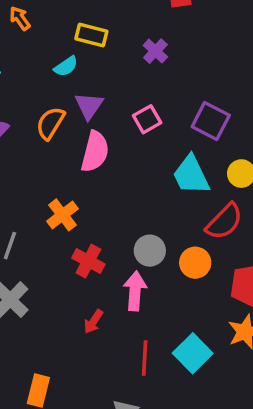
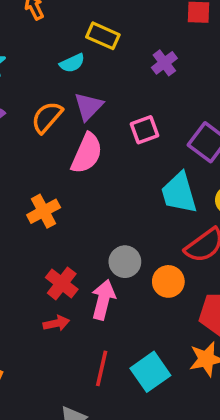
red cross: (88, 261) -> (62, 283), moved
red arrow: (93, 322) -> (56, 323), turned -145

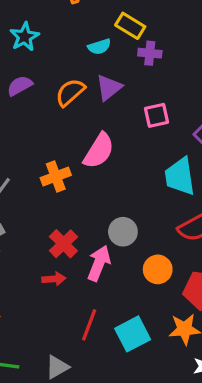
purple cross: (164, 63) -> (150, 53), moved, turned 35
pink semicircle: (87, 153) -> (99, 151), moved
orange circle: (168, 281) -> (158, 269), moved

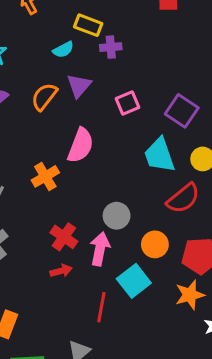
cyan square: (133, 334) -> (134, 281), moved

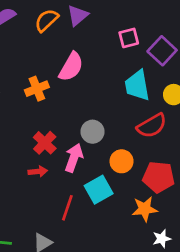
pink square: (128, 103) -> (129, 38), moved

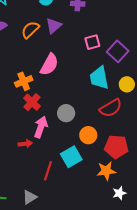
red cross: (45, 143) -> (32, 102), moved
pink arrow: (74, 158) -> (41, 127), moved

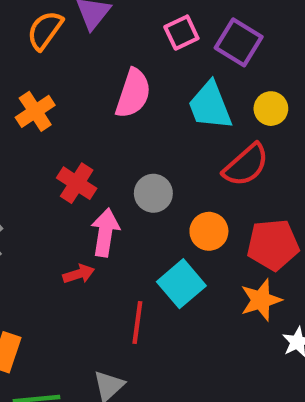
pink semicircle: (49, 64) -> (133, 93), moved
orange cross: (24, 81) -> (35, 111), moved

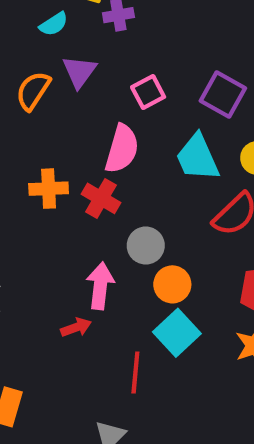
pink square: (181, 33) -> (148, 92), moved
orange cross: (35, 111) -> (49, 189), moved, turned 33
red cross: (77, 183) -> (101, 198), moved
orange circle: (209, 231) -> (172, 284), moved

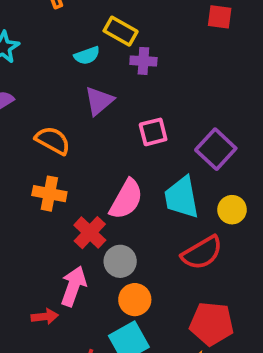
orange semicircle: (33, 91) -> (53, 141), moved, turned 72
pink semicircle: (122, 149) -> (126, 199), moved
red cross: (101, 198) -> (90, 233), moved

